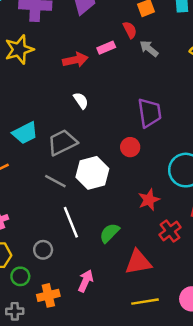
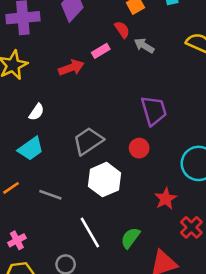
white semicircle: (81, 101) -> (36, 112), moved, turned 78
gray trapezoid: (62, 142) -> (88, 141), moved
gray line: (55, 181) -> (50, 195), moved

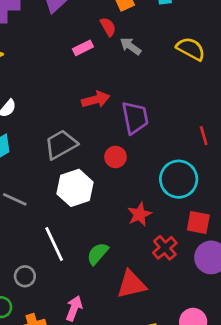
red arrow: (71, 68) -> (96, 100), moved

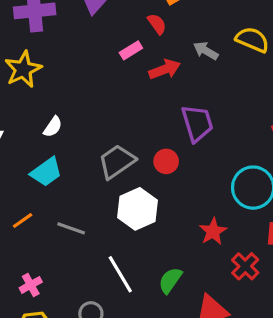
gray arrow: (131, 46) -> (206, 51), moved
red arrow: (96, 100) -> (165, 69), moved
red circle: (116, 157) -> (166, 161), moved

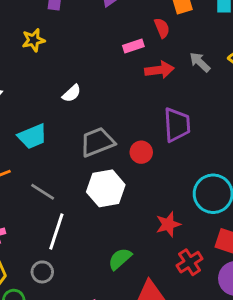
yellow star: (23, 69) -> (33, 40), size x0.7
white semicircle: (53, 127) -> (72, 93), moved
white line: (120, 274) -> (56, 231), moved, turned 36

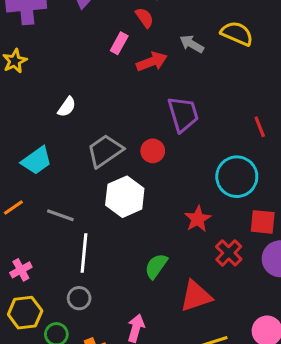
pink rectangle: (133, 46) -> (119, 43), turned -30

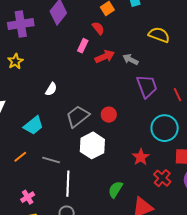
gray arrow: (192, 44) -> (131, 60), moved
purple trapezoid: (183, 114) -> (147, 86), moved

